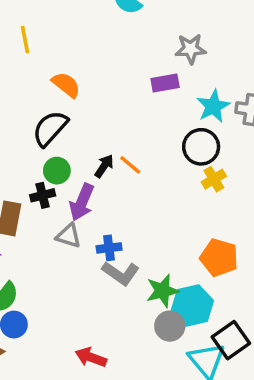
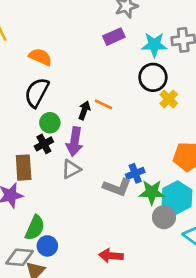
cyan star: (213, 106) -> (154, 45), turned -30
gray triangle: (68, 236) -> (71, 169), turned -30
blue cross: (109, 248) -> (135, 173), moved
green star: (162, 291) -> (152, 192), turned 30

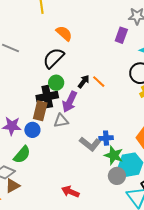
purple rectangle: (114, 37) -> (121, 35), turned -63
black cross: (44, 144) -> (47, 97), size x1.5
brown rectangle: (24, 168) -> (40, 111), moved
blue circle: (47, 246) -> (32, 130), moved

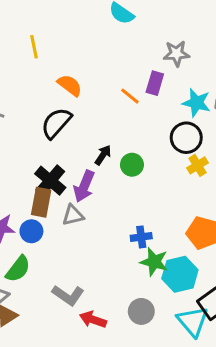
orange line: (99, 82) -> (130, 96), moved
green circle: (56, 83) -> (132, 165), moved
black cross: (47, 97) -> (50, 181), turned -35
gray L-shape: (90, 144) -> (68, 295), moved
gray circle: (117, 176) -> (141, 311), moved

